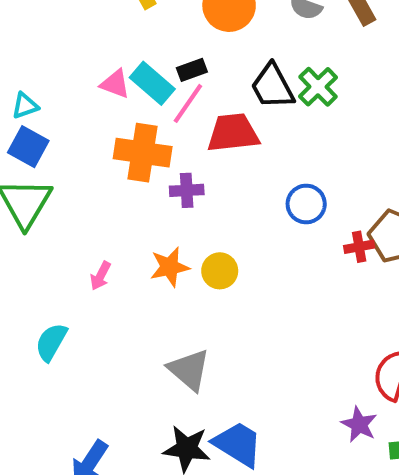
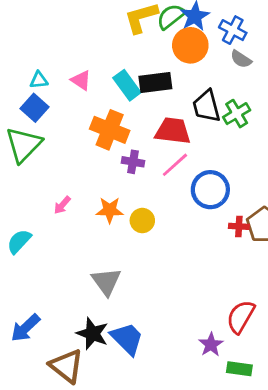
black rectangle: (192, 70) -> (155, 82), size x1.6
pink triangle: (115, 84) -> (81, 80), moved
pink line: (188, 103) -> (175, 165), moved
blue circle: (306, 204) -> (210, 190), size x1.4

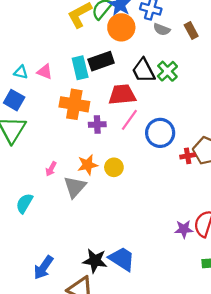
cyan triangle: (39, 80) -> (21, 72), moved, turned 32
cyan rectangle: (127, 85) -> (80, 68), turned 35
gray triangle: (106, 282) -> (75, 187), moved, turned 30
purple star: (211, 345) -> (184, 229), moved, turned -30

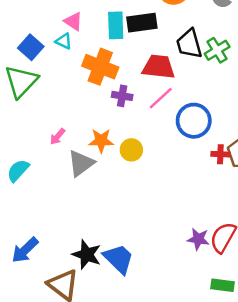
cyan triangle: (21, 72) -> (64, 41), moved

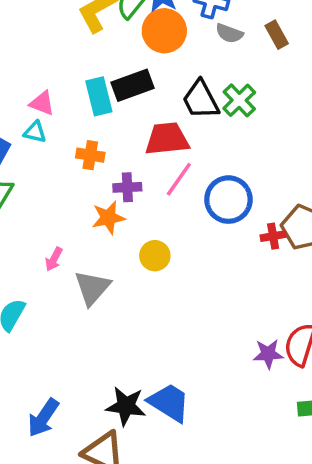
orange cross: (100, 67) -> (90, 155), size x0.6
orange star: (101, 141) -> (108, 218), moved

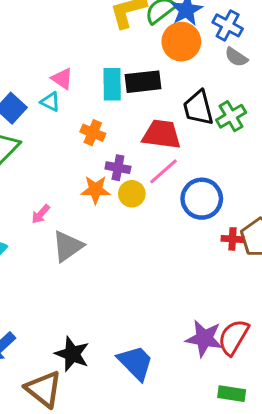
yellow circle: (155, 256) -> (132, 194), moved
purple star: (268, 354) -> (204, 338), size x1.4
blue trapezoid: (169, 403) -> (136, 363), moved

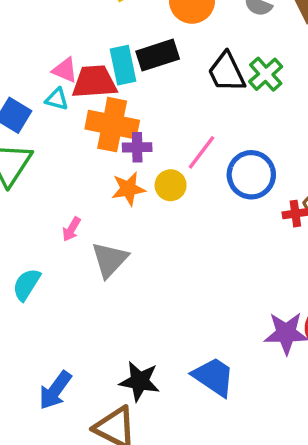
orange cross: (93, 133) -> (112, 125), size x1.8
red trapezoid: (162, 134) -> (94, 82), moved
purple cross: (118, 168) -> (137, 147), moved

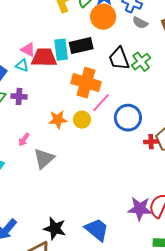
orange cross: (112, 125) -> (86, 83), moved
purple cross: (137, 147) -> (19, 96), moved

